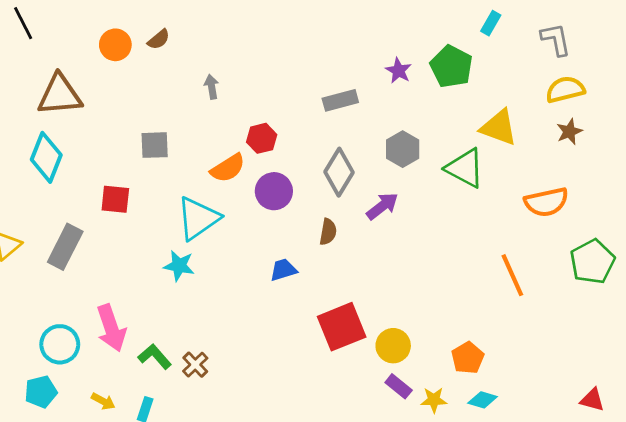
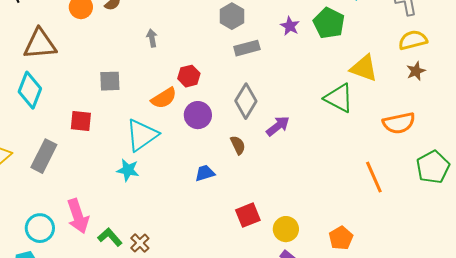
gray hexagon: (403, 149) -> (232, 16), moved
brown semicircle: (328, 232) -> (238, 145), turned -36
red square: (342, 327) -> (248, 215), size x0.7

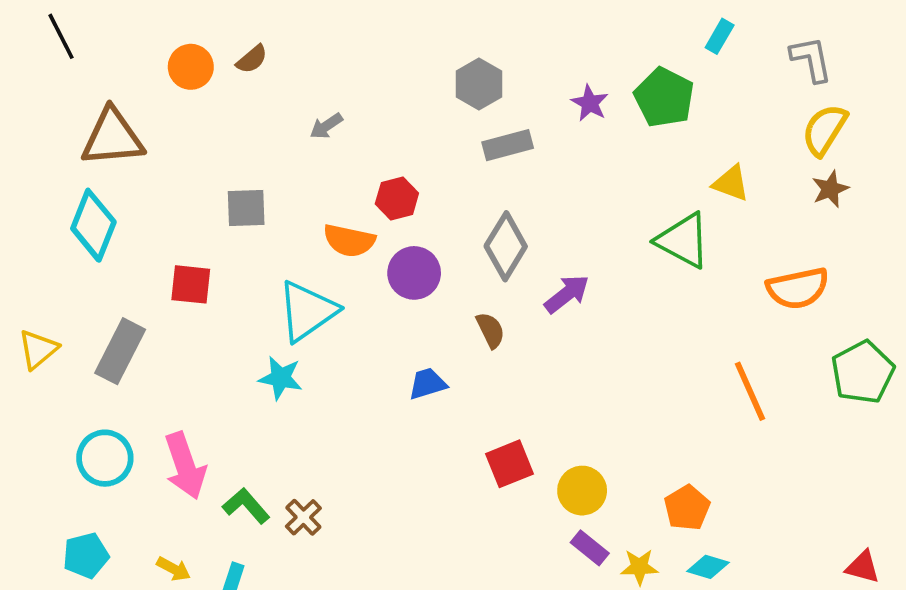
gray arrow: (152, 38) -> (326, 126), turned -114
yellow semicircle: (413, 40) -> (824, 130), turned -44
yellow triangle: (364, 68) -> (731, 183), size x0.7
orange semicircle: (164, 98) -> (349, 241), turned 44
cyan circle: (40, 228) -> (105, 458), moved

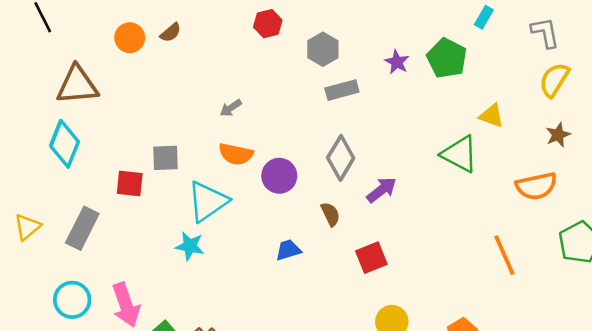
gray arrow: (326, 126) -> (231, 108), moved
brown star: (830, 189) -> (558, 135), moved
red hexagon: (397, 199) -> (268, 24), moved
gray square: (246, 208) -> (165, 158), moved
red square: (510, 464) -> (371, 258), moved

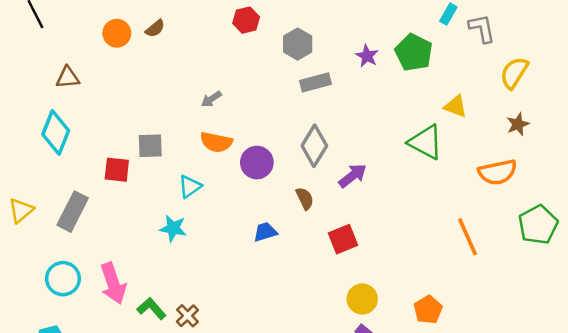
gray L-shape: (545, 33) -> (482, 28), moved
brown triangle: (77, 85) -> (68, 78), size x0.6
cyan triangle: (208, 201) -> (190, 186), size x0.6

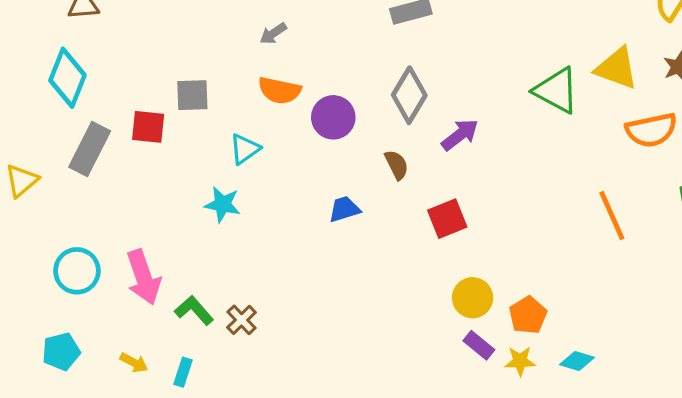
yellow triangle: (456, 106) -> (617, 68), moved, size x1.4
gray rectangle: (73, 212) -> (90, 149), moved
orange pentagon: (428, 310) -> (528, 315), moved

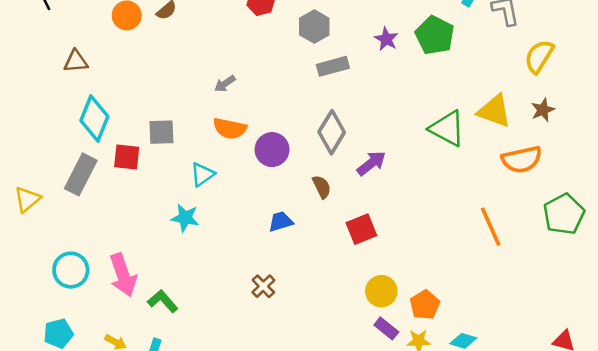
cyan diamond: (67, 78) -> (94, 119), moved
brown cross: (242, 320) -> (263, 286), moved

